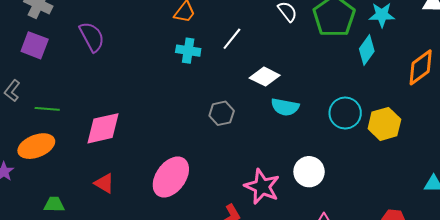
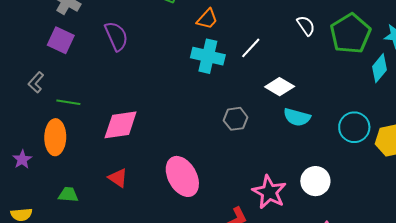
cyan cross: (188, 51) -> (208, 56), size x1.4
orange ellipse: (36, 146) -> (55, 137), turned -72
pink ellipse: (171, 177) -> (182, 176), turned -69

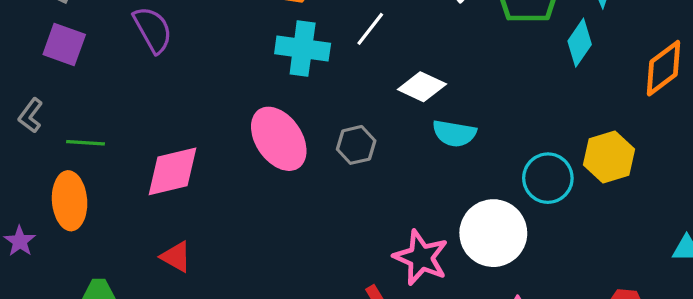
cyan circle: (354, 127) -> (548, 178), moved
pink ellipse: (182, 176) -> (279, 139), moved
white circle: (315, 181) -> (493, 233), size x1.4

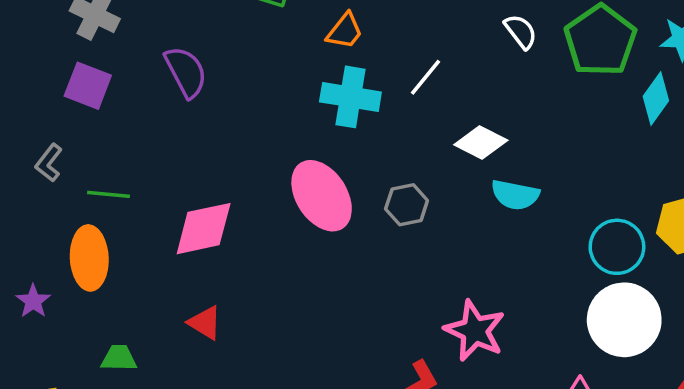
white circle: (493, 233) -> (624, 320), moved

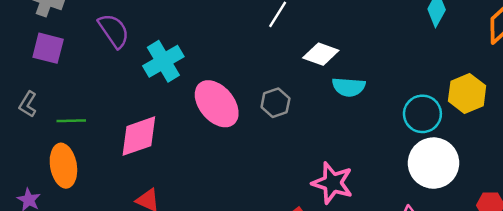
cyan cross: (350, 97) -> (163, 61), moved, turned -33

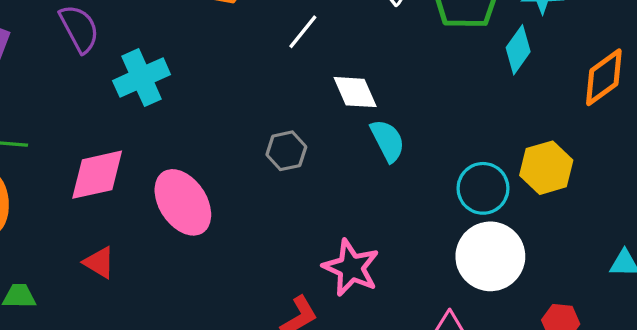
white diamond: (321, 54) -> (355, 92), turned 40
cyan semicircle: (349, 87) -> (388, 141), turned -128
pink ellipse: (217, 104) -> (183, 202), moved

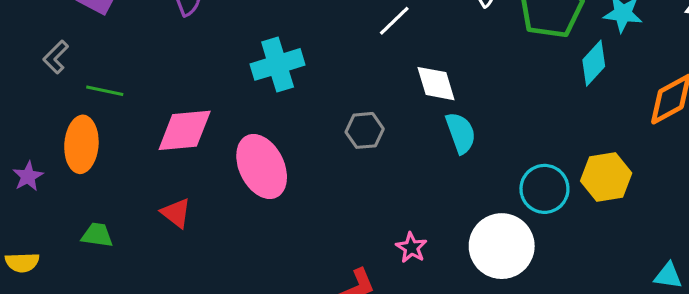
cyan cross: (142, 78) -> (278, 64), moved
white circle: (490, 256) -> (502, 246), moved
pink star: (351, 268) -> (411, 248), size x0.6

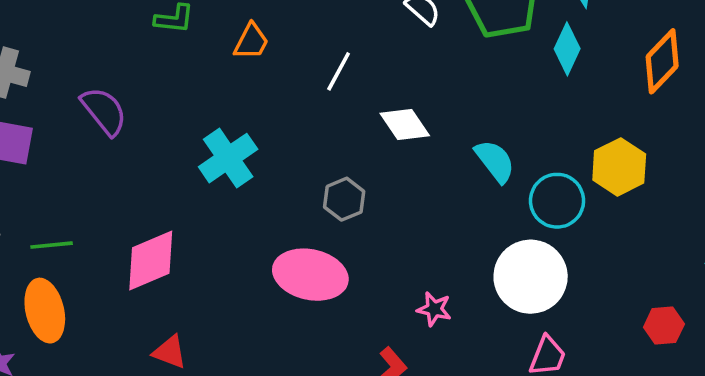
cyan semicircle: (461, 133) -> (495, 161), moved
pink ellipse: (262, 167) -> (310, 275), moved, turned -34

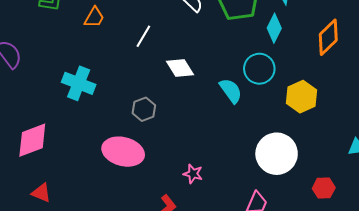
cyan cross: (228, 158) -> (79, 83), turned -36
cyan circle: (557, 201) -> (259, 69), moved
white circle: (531, 277) -> (277, 154), moved

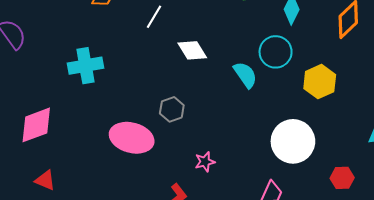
cyan cross: (79, 83) -> (85, 66), turned -32
gray hexagon: (144, 109) -> (172, 109), moved
pink star: (193, 174) -> (205, 162), turned -30

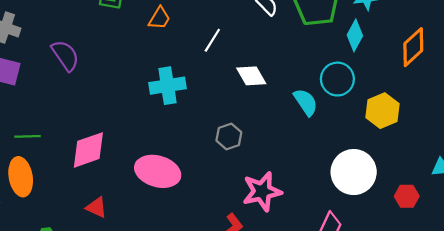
cyan cross: (85, 66) -> (167, 86), moved
pink ellipse: (132, 138) -> (158, 171), moved
pink star: (205, 162) -> (262, 191), size x1.8
red hexagon: (342, 178) -> (407, 196), moved

